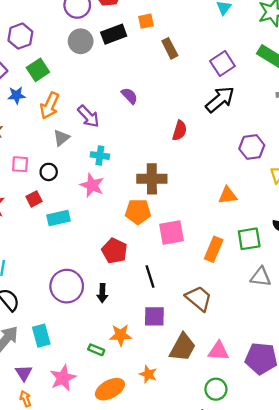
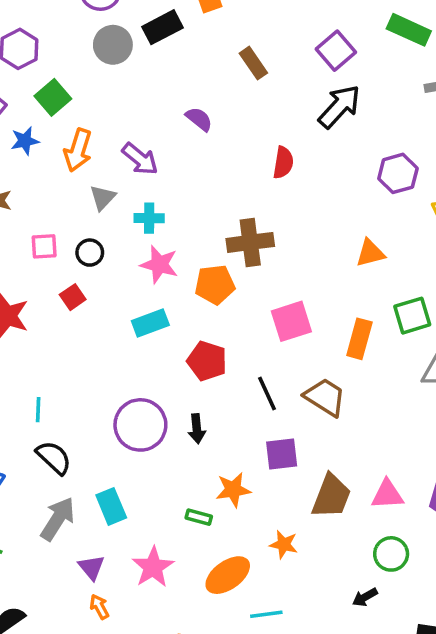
brown rectangle: (170, 48) -> (253, 63), moved
cyan cross: (100, 156) -> (149, 218), moved
orange pentagon: (138, 212) -> (215, 285), moved
cyan rectangle: (58, 218) -> (150, 323), moved
brown trapezoid: (199, 298) -> (325, 397), moved

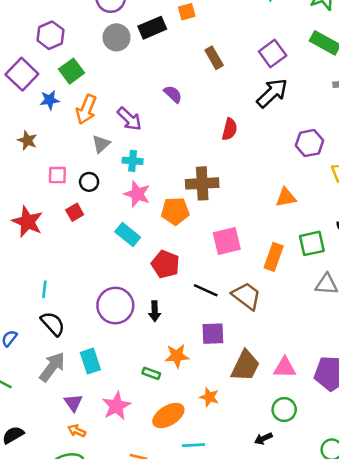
cyan rectangle: (150, 323) -> (128, 235), turned 55
black line: (267, 393) -> (206, 290), turned -45
orange arrow: (99, 607) -> (77, 431), turned -42

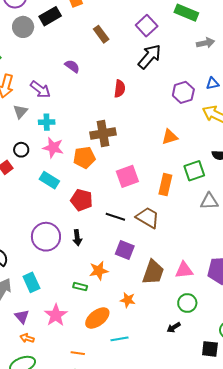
black circle: (89, 182) -> (21, 150), moved
purple square: (213, 334) -> (125, 250), turned 30

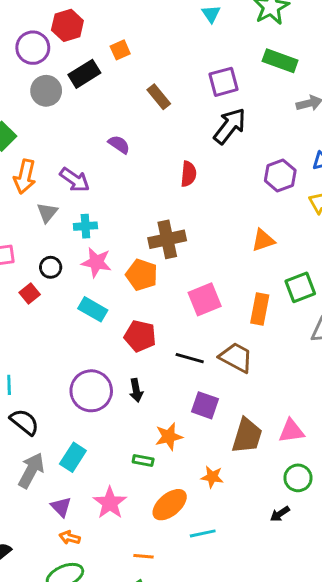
purple square: (147, 26) -> (223, 82), turned 30
orange pentagon: (84, 158) -> (142, 275), turned 30
cyan rectangle: (31, 282) -> (73, 457), turned 60

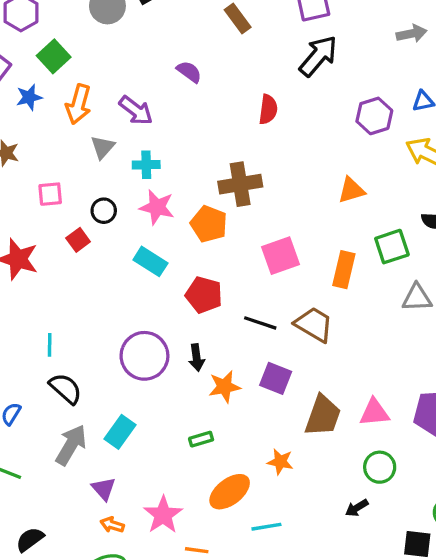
orange star: (169, 437) -> (225, 387), moved
green rectangle: (143, 460) -> (201, 439), turned -30
pink star: (110, 503) -> (163, 515), moved

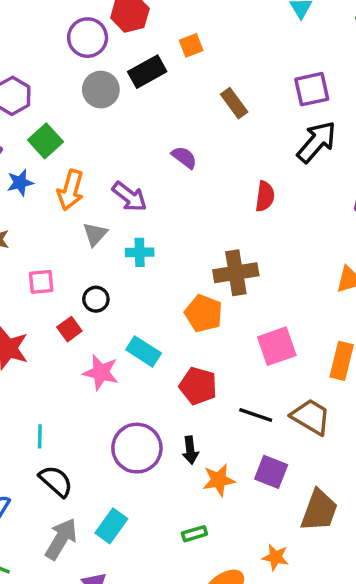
pink star: (157, 207) -> (101, 372), moved

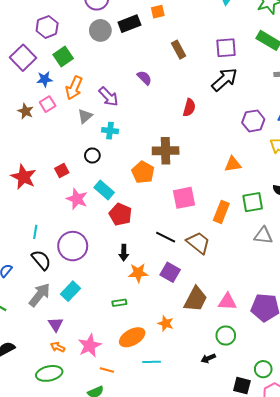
pink square: (41, 282) -> (48, 104), moved, turned -35
black circle: (96, 299) -> (92, 155), moved
red pentagon: (198, 386) -> (120, 214), moved
purple circle: (137, 448) -> (73, 246), moved

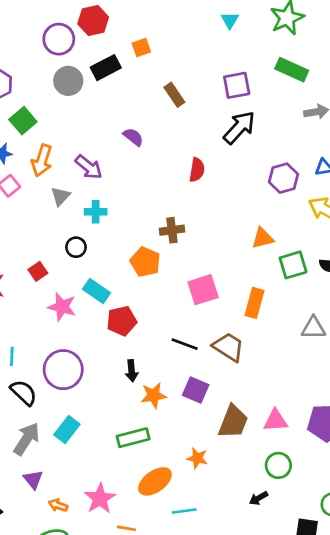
brown cross: (166, 151) -> (172, 230), size x0.7
green square: (253, 202) -> (293, 265), moved
red pentagon: (120, 214) -> (122, 321), turned -30
green rectangle: (119, 303) -> (133, 438), size x1.6
purple triangle: (56, 324) -> (33, 479), moved

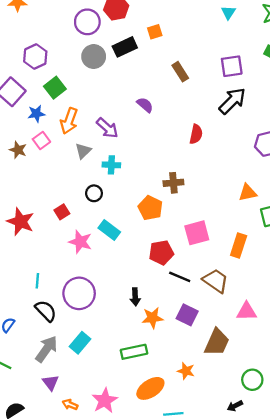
red pentagon: (122, 321) -> (161, 253), moved
pink triangle: (276, 421) -> (247, 311), moved

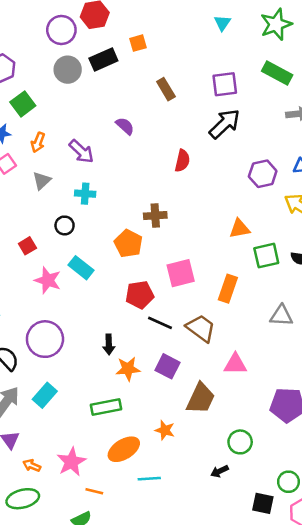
orange arrow: (69, 121) -> (38, 142), size x0.7
gray triangle: (83, 151) -> (42, 181), moved

